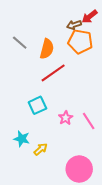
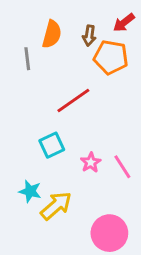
brown arrow: (74, 25) -> (89, 36), moved, turned -64
gray line: (20, 43) -> (27, 59), turned 42
orange semicircle: (47, 49) -> (52, 34), moved
yellow arrow: (41, 149) -> (56, 206), size x1.6

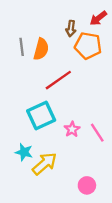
orange semicircle: (52, 34) -> (41, 49), moved
cyan square: (52, 145) -> (41, 116), size x1.4
pink circle: (109, 233) -> (87, 185), size x0.6

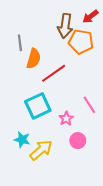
brown arrow: (71, 29) -> (65, 26), size x1.6
orange semicircle: (41, 49) -> (34, 59), moved
pink line: (97, 133) -> (89, 105), moved
pink circle: (87, 185) -> (78, 141), moved

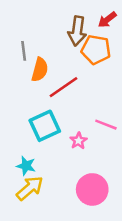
pink line: (89, 105) -> (106, 125), turned -36
pink circle: (78, 141) -> (92, 189), moved, size x1.6
yellow arrow: (41, 150) -> (30, 188), moved

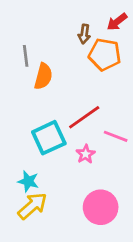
brown arrow: (77, 31) -> (84, 34), size x0.6
red line: (63, 87) -> (84, 117), moved

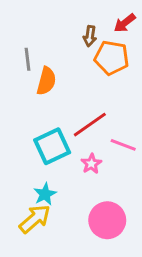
cyan star: (28, 181) -> (45, 194), moved, turned 30

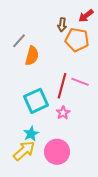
gray line: (27, 59) -> (19, 41), turned 49
red line: (90, 125) -> (62, 86), turned -40
pink line: (123, 145) -> (80, 82), moved
pink circle: (107, 220) -> (57, 152), moved

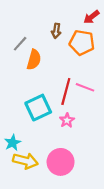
brown arrow: (62, 25) -> (56, 31), moved
cyan star: (31, 134) -> (13, 143), moved
yellow arrow: (24, 151) -> (25, 161), turned 55

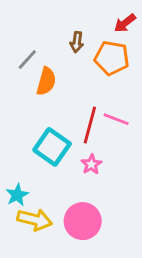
cyan square: (38, 108) -> (52, 147), turned -30

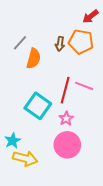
brown arrow: (77, 42) -> (60, 44), moved
pink circle: (83, 221) -> (67, 145), moved

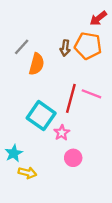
pink star: (66, 119) -> (62, 133), moved
pink circle: (67, 145) -> (73, 158), size x0.6
yellow arrow: (25, 159) -> (27, 173), size x0.7

